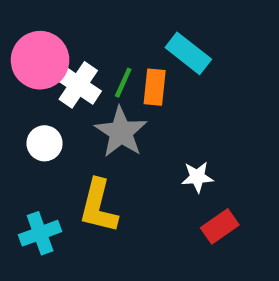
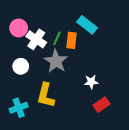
pink circle: (40, 60) -> (19, 28), size x0.7

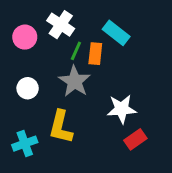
white cross: (36, 39) -> (61, 25), moved
white star: (91, 82) -> (122, 109), size x1.5

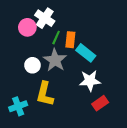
cyan rectangle: (116, 33) -> (86, 53), moved
pink circle: (25, 37) -> (27, 27), moved
white circle: (28, 88) -> (32, 65), moved

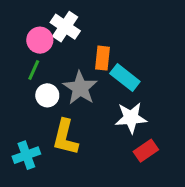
green line: (56, 38) -> (34, 70), moved

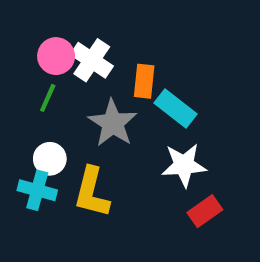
white cross: (65, 27) -> (92, 60), moved
white circle: (47, 95) -> (50, 159), moved
cyan cross: (26, 155) -> (37, 190), moved, turned 35

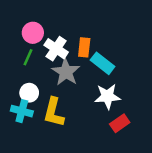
white cross: (92, 60) -> (56, 49), moved

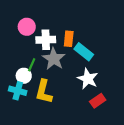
white cross: (56, 49) -> (46, 40), turned -36
green line: (28, 57) -> (32, 65), moved
white star: (107, 96) -> (88, 79), turned 30

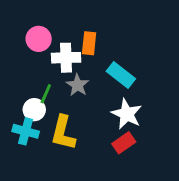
orange rectangle: (69, 39) -> (89, 43), moved
gray star: (54, 59) -> (78, 85), size x0.7
red rectangle: (98, 101) -> (124, 143), moved

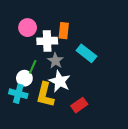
white star: (127, 114) -> (60, 81), moved
red rectangle: (124, 143) -> (79, 105), moved

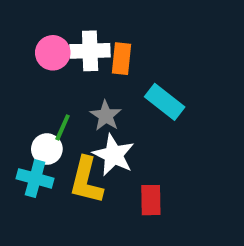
white cross: (47, 41) -> (90, 51), moved
red rectangle: (79, 105) -> (151, 200), turned -56

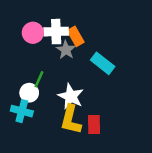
orange rectangle: (121, 59) -> (76, 36), turned -36
gray star: (106, 116) -> (66, 50), moved
yellow L-shape: (86, 180) -> (71, 120), moved

